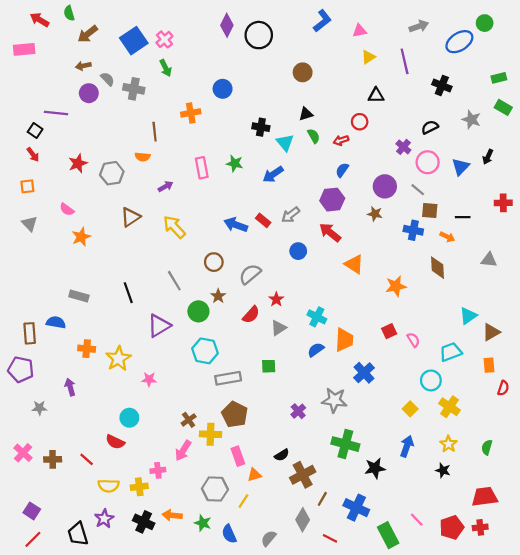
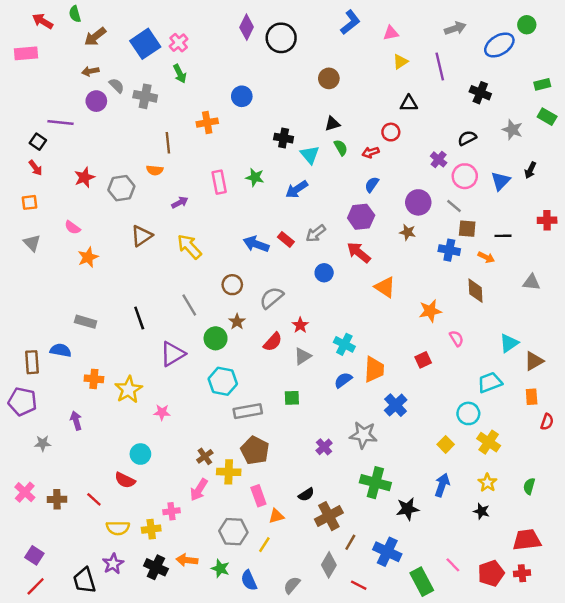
pink semicircle: (413, 340) -> (456, 338), moved

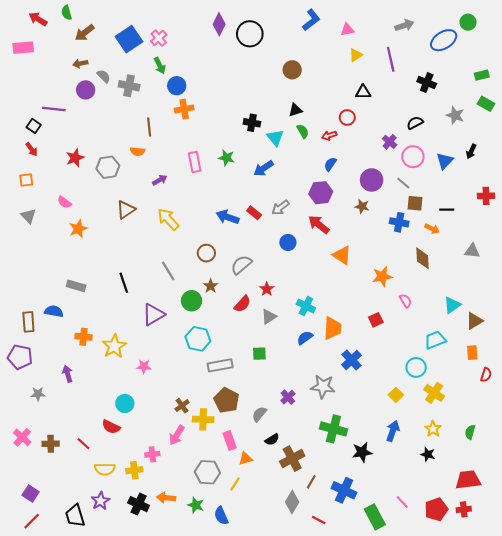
blue circle: (242, 96) -> (177, 86), moved
gray semicircle: (292, 585) -> (259, 414), moved

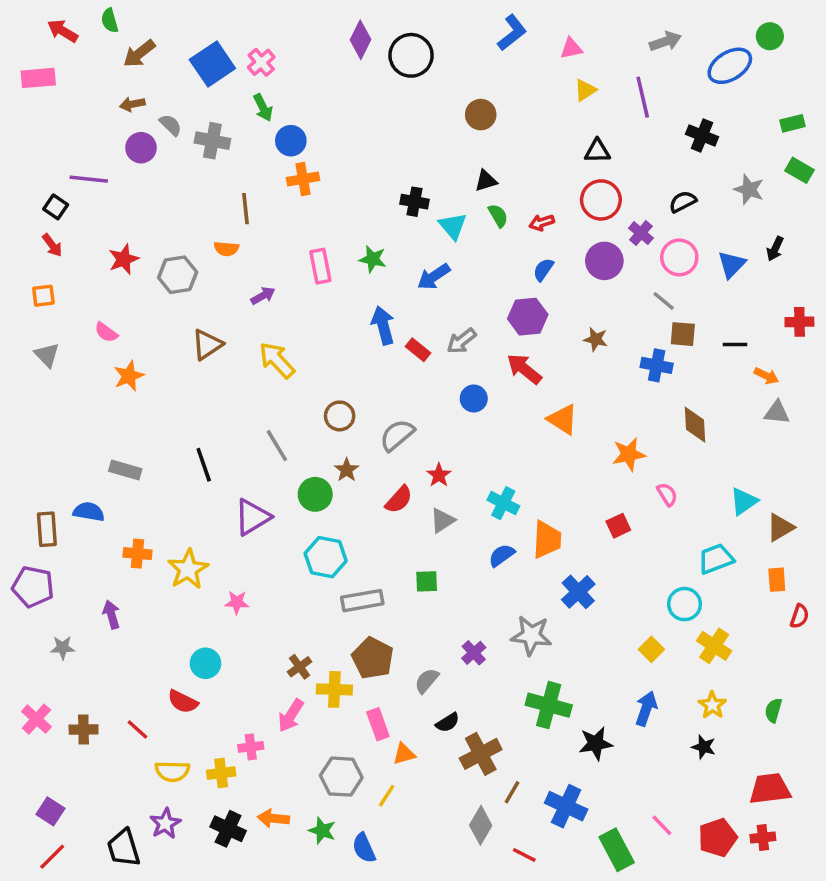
red circle: (347, 117) -> (601, 200), moved, size x1.5
purple circle: (372, 180) -> (604, 261), moved
blue arrow: (228, 217) -> (383, 325), moved, turned 55
orange arrow: (432, 229) -> (766, 376), moved

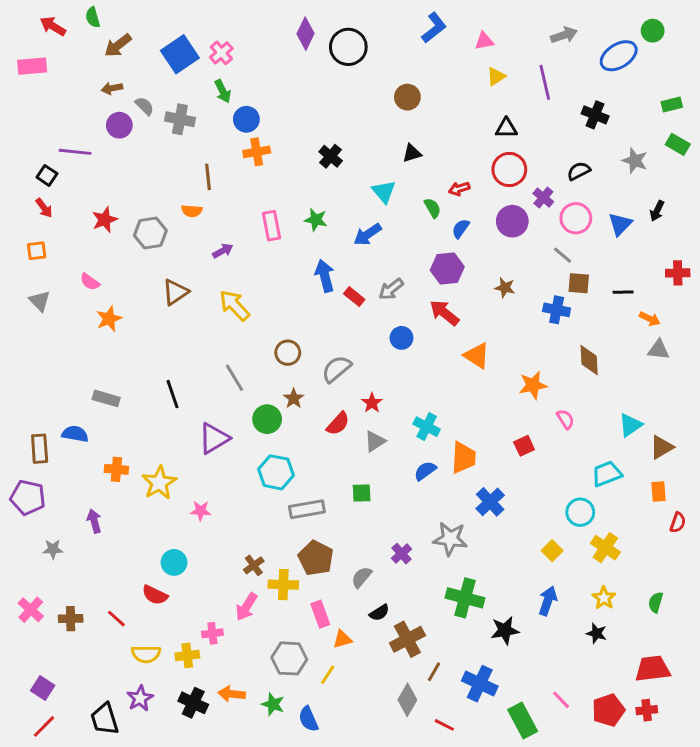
black cross: (414, 202) -> (331, 156), moved, turned 30
green semicircle: (498, 216) -> (433, 208), moved

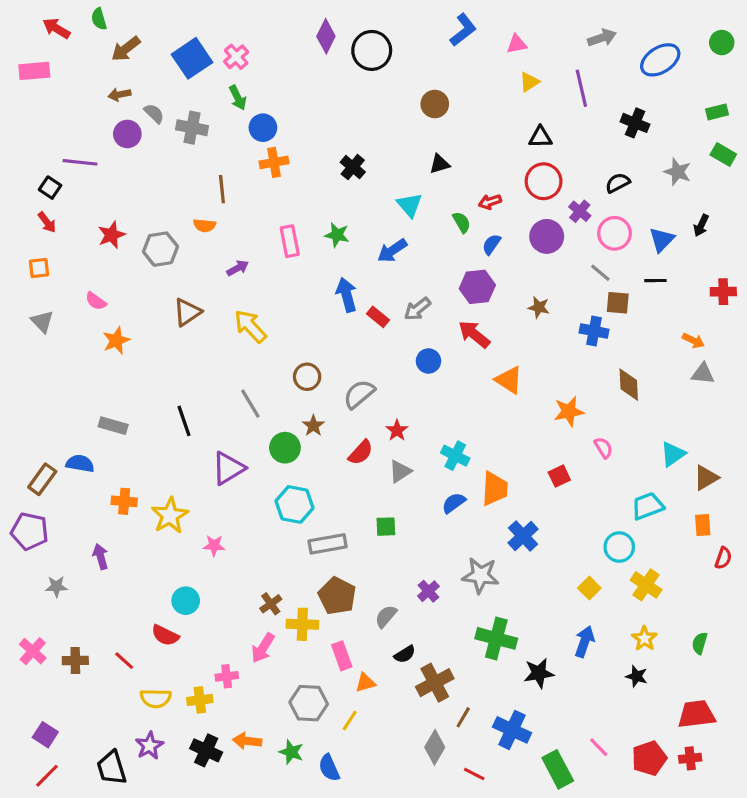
green circle: (653, 31) -> (722, 43), moved
black line: (623, 292) -> (655, 281), moved
brown rectangle: (40, 449) -> (42, 479), turned 40

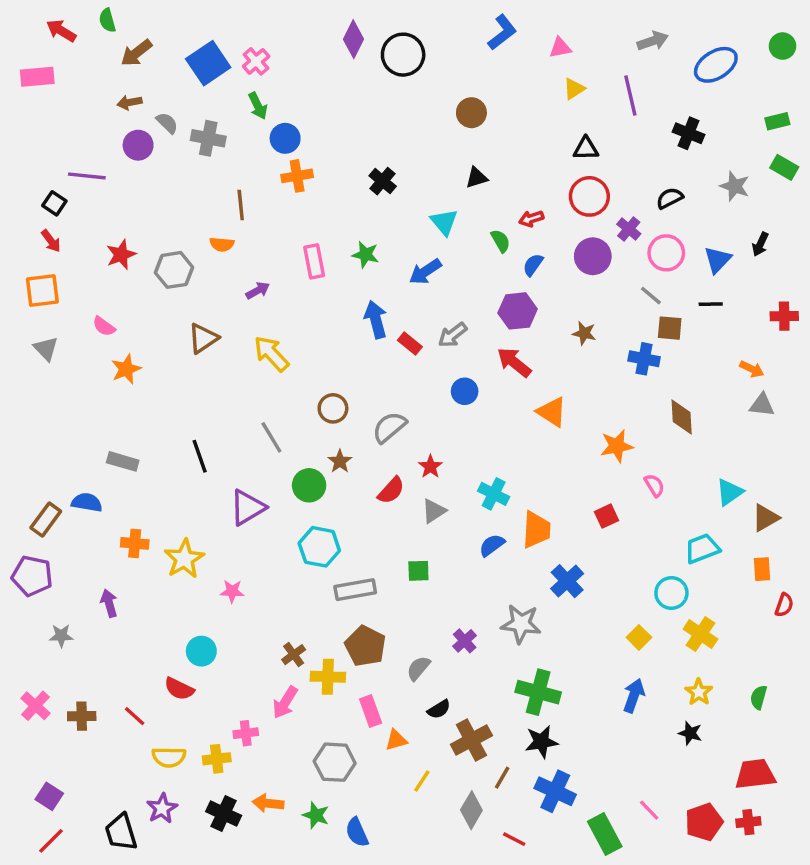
orange square: (39, 268) -> (42, 290), size x1.5
black star: (539, 673) -> (542, 742), moved
yellow line: (350, 720) -> (422, 781), moved

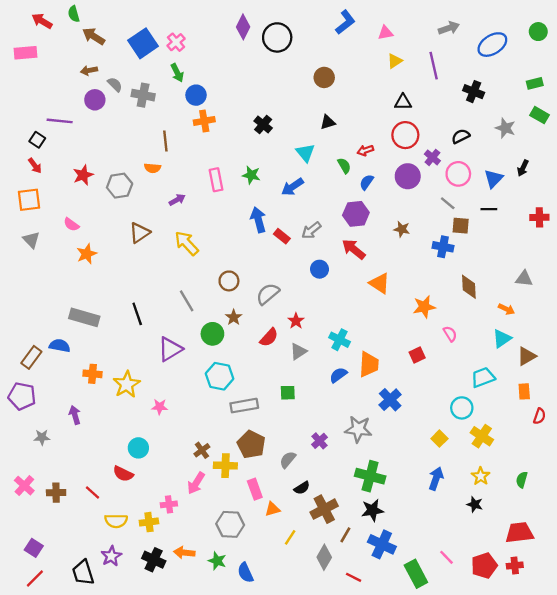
brown arrow: (136, 53) -> (94, 36), turned 70
orange arrow: (752, 369) -> (506, 309), moved
gray rectangle: (123, 461) -> (84, 317), size x1.4

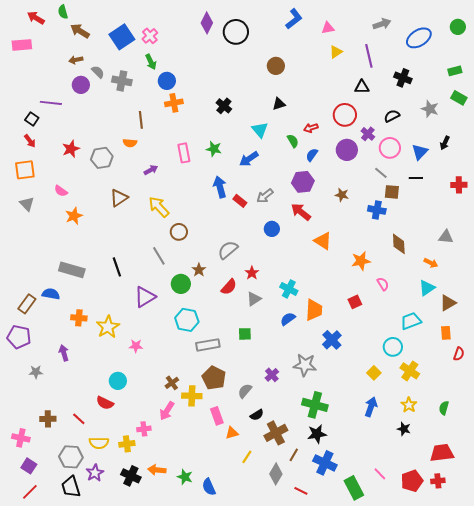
black triangle: (403, 102) -> (362, 87), moved
brown circle: (229, 281) -> (179, 232), moved
pink cross: (24, 486) -> (21, 438), moved, turned -30
gray hexagon: (230, 524) -> (71, 457), moved

